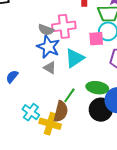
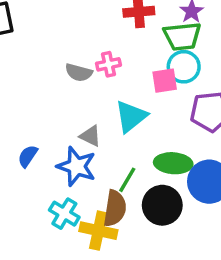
pink cross: (64, 26) -> (108, 64), size x0.6
blue star: (48, 47) -> (76, 166), moved
black circle: (101, 110) -> (162, 205), moved

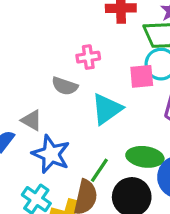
gray semicircle: (79, 72) -> (65, 86), moved
gray triangle: (90, 136) -> (32, 120), moved

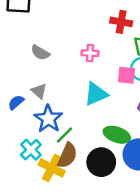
gray semicircle: (65, 86) -> (40, 53), moved
green line: (99, 170) -> (64, 135), moved

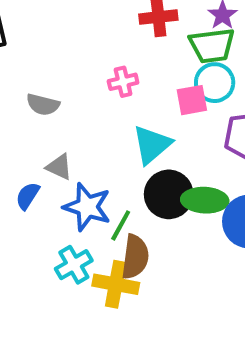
cyan cross: (31, 150) -> (74, 265), turned 30
black circle: (101, 162) -> (169, 194), moved

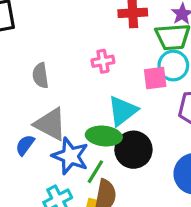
gray semicircle: (43, 105) -> (40, 76), turned 65
gray triangle: (59, 167) -> (50, 124), size x1.6
green ellipse: (205, 200) -> (104, 136), moved

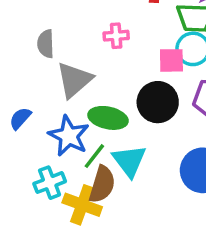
cyan triangle: (123, 111) -> (129, 161), moved, turned -36
gray triangle: (50, 124) -> (74, 80), moved, turned 45
black circle: (133, 150) -> (158, 102), moved

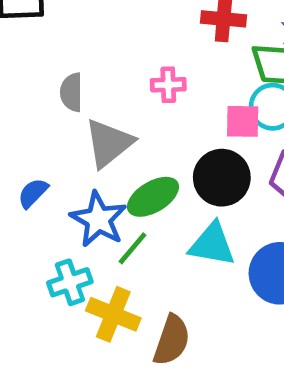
green ellipse: (108, 118) -> (153, 197), turned -45
cyan triangle: (129, 161) -> (212, 244), moved, turned -45
brown semicircle: (102, 184) -> (172, 340), moved

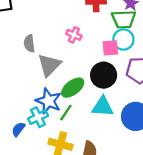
pink cross: (168, 85) -> (74, 35), turned 32
blue semicircle: (33, 193) -> (18, 129), moved
cyan cross: (70, 282) -> (38, 117), moved

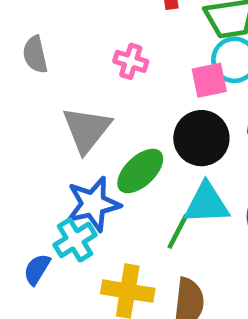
gray semicircle: (29, 43) -> (35, 55), moved
blue star: (49, 101) -> (93, 204), turned -30
green line: (66, 113) -> (178, 231), moved

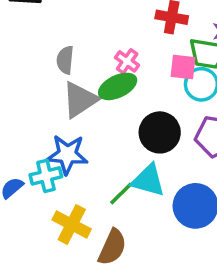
gray semicircle: (35, 55) -> (65, 60), moved
pink square: (209, 80) -> (183, 67), moved
green ellipse: (140, 171) -> (118, 86), moved

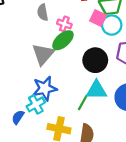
gray semicircle: (65, 60) -> (43, 12), moved
pink square: (183, 67) -> (98, 18), turned 35

